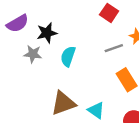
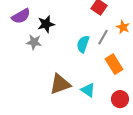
gray line: (114, 48) -> (103, 37), turned -42
cyan semicircle: (68, 56) -> (83, 44), moved

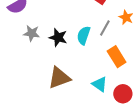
black star: (46, 24) -> (58, 38), moved, turned 30
cyan triangle: (88, 90) -> (100, 84), moved

